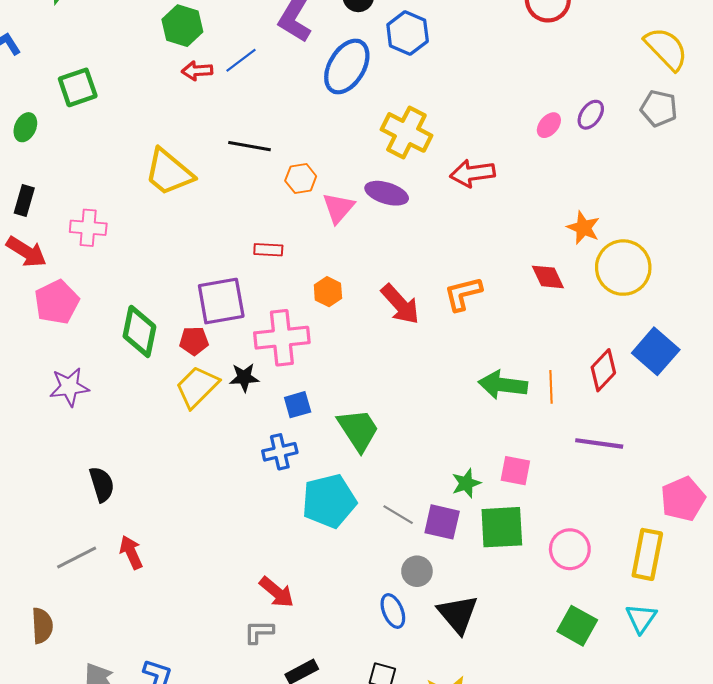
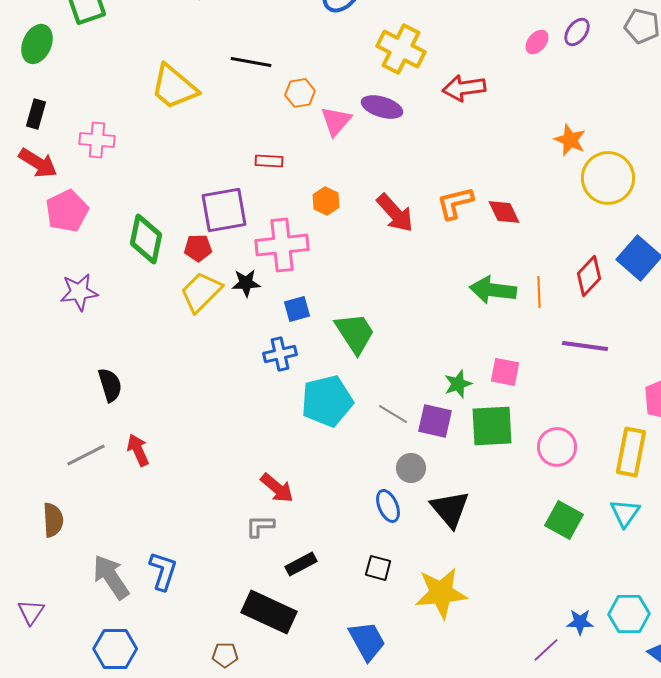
green ellipse: (25, 127) -> (37, 44), size x1.4
red diamond: (548, 277) -> (504, 212), moved

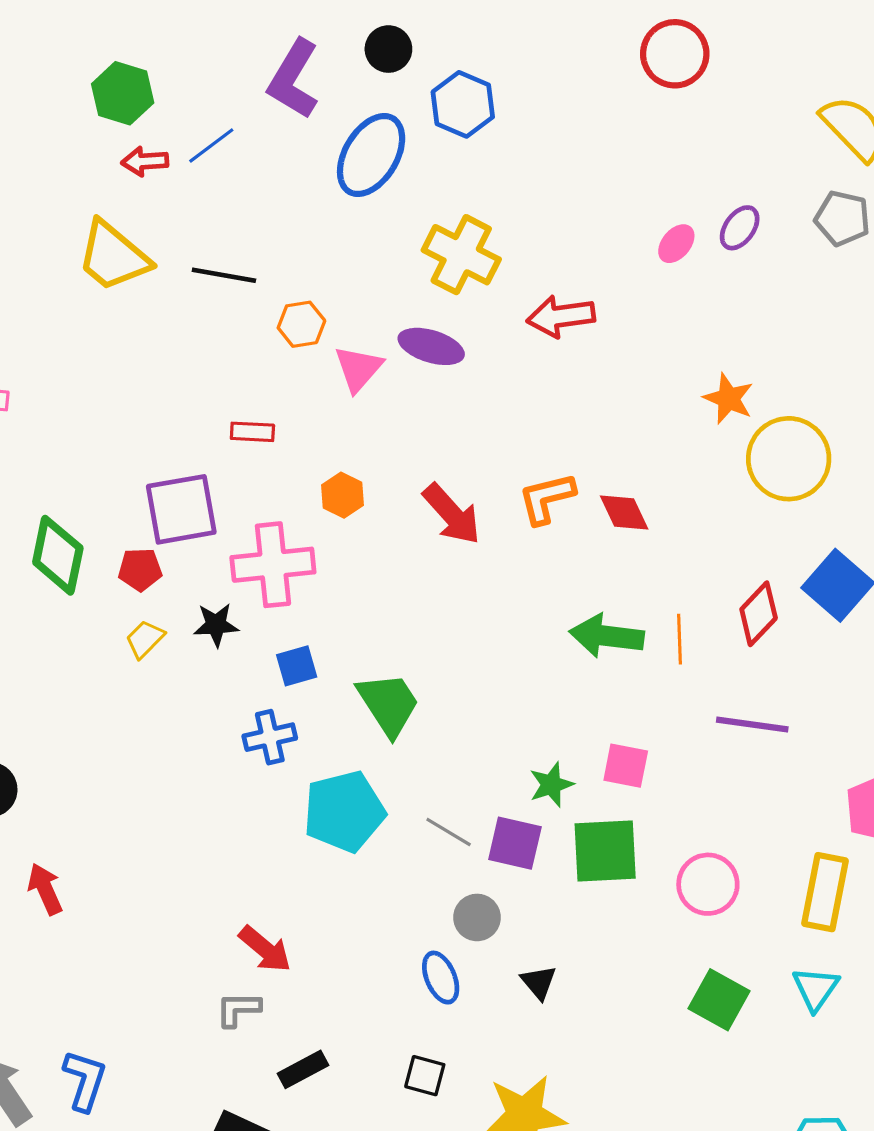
yellow trapezoid: (174, 87) -> (113, 256), moved
yellow trapezoid: (201, 292) -> (145, 639), size x0.6
black triangle: (450, 509) -> (539, 982), size x0.6

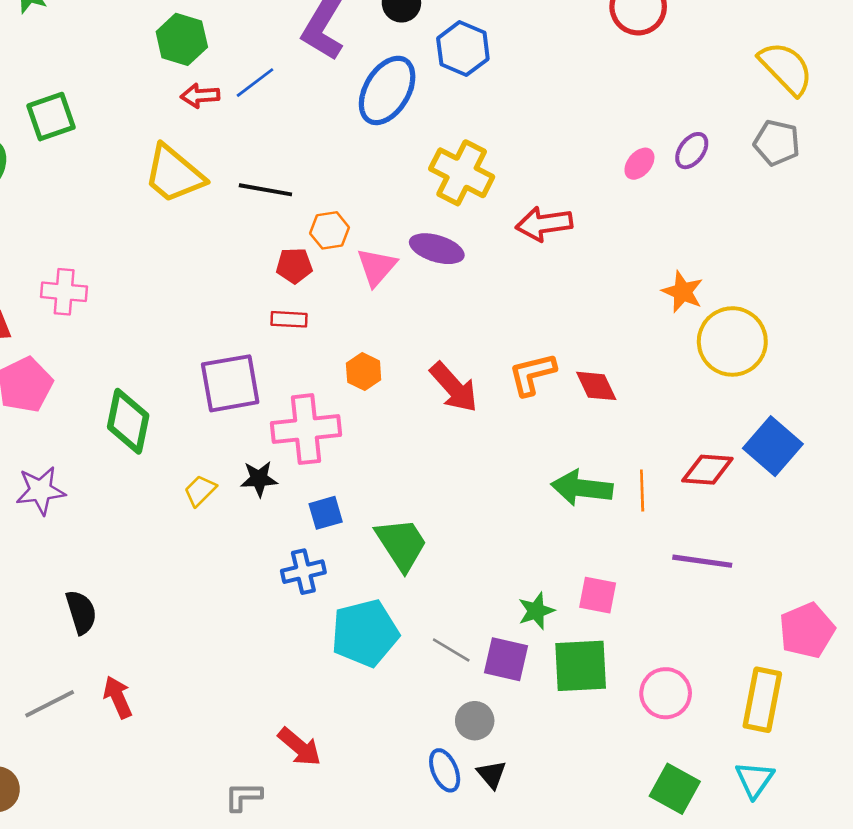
red pentagon: (140, 569) -> (294, 266), moved
red diamond: (759, 614) -> (707, 470), turned 51
black triangle: (539, 982) -> (492, 774), moved
gray L-shape: (238, 1009) -> (243, 797), moved

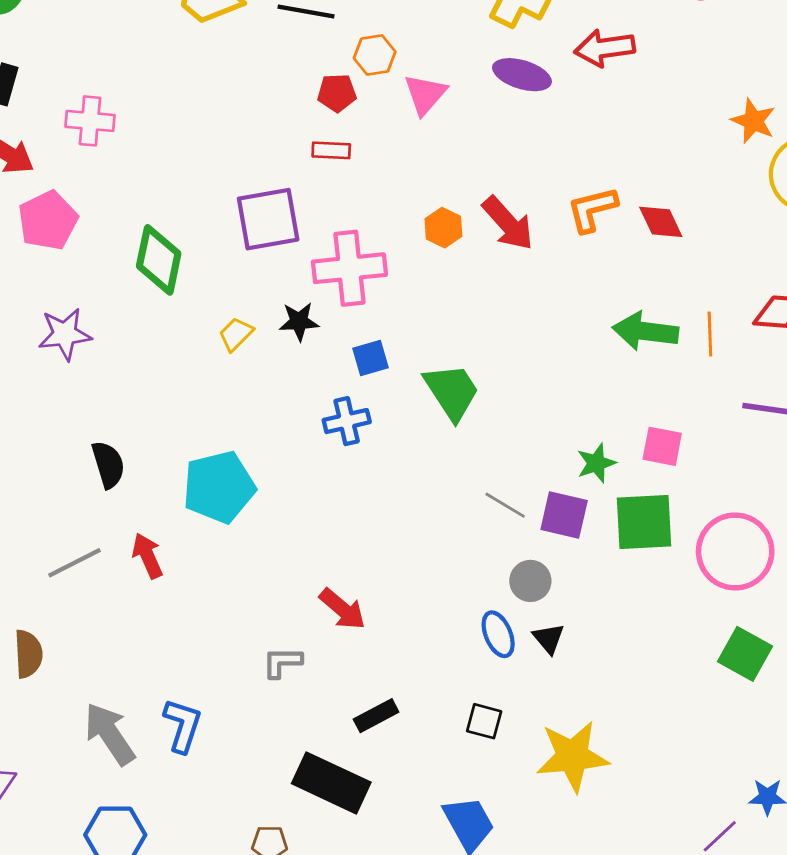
purple ellipse: (437, 249) -> (522, 75), moved
orange hexagon: (364, 372) -> (443, 228), moved
cyan pentagon: (365, 633) -> (219, 487), moved
pink circle: (666, 693) -> (735, 551), size x1.4

